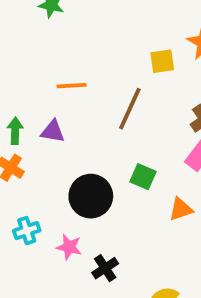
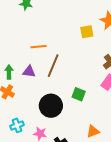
brown line: (130, 109) -> (53, 66), moved
orange triangle: (181, 209) -> (93, 131), moved

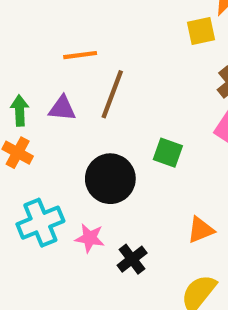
yellow square: (87, 32) -> (201, 31), moved
cyan cross: (17, 125) -> (40, 223), size x1.5

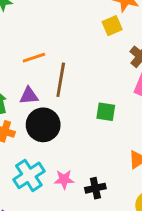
black circle: (110, 179) -> (43, 125), moved
black cross: (132, 259) -> (95, 188), turned 36

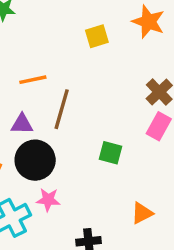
yellow square: (112, 26) -> (97, 36), moved
pink star: (64, 179) -> (48, 200), moved

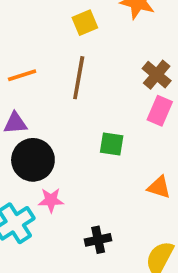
brown line: (62, 109) -> (79, 78), moved
orange triangle: (142, 213) -> (159, 187), moved, turned 50

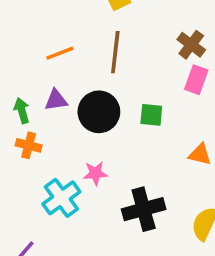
black circle: (33, 160) -> (99, 112), moved
black cross: (98, 240) -> (144, 209), size x1.6

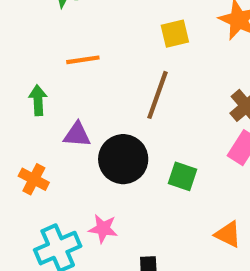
orange line: (60, 53) -> (83, 60), moved
green arrow: (22, 111) -> (38, 100), moved

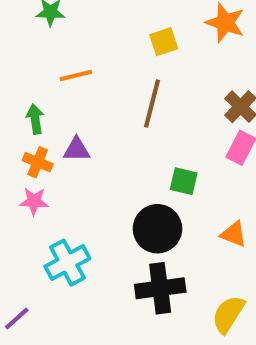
black circle: (123, 159) -> (157, 229), moved
orange cross: (34, 179) -> (38, 162), moved
pink star: (103, 229) -> (34, 201), moved

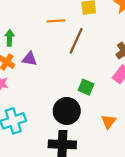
orange line: (76, 75) -> (56, 21), moved
orange triangle: (234, 234) -> (109, 122), turned 35

